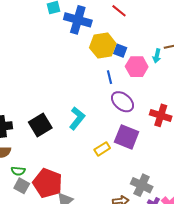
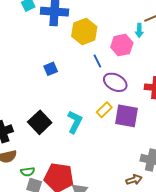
blue square: (120, 51) -> (51, 69), moved, turned -32
cyan L-shape: (77, 118) -> (75, 122), moved
yellow rectangle: (102, 149) -> (104, 110), moved

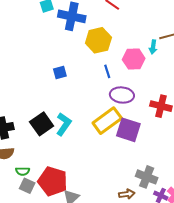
purple ellipse: (115, 82) -> (122, 95), turned -30
yellow rectangle: (104, 110) -> (107, 121), size x1.8
cyan L-shape: (75, 122) -> (64, 124), moved

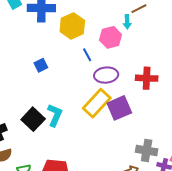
purple square: (128, 130) -> (119, 108), turned -30

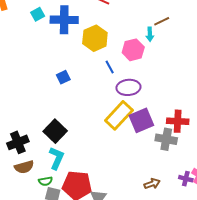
red cross: (147, 78) -> (178, 121), moved
cyan L-shape: (55, 115) -> (56, 158), moved
gray cross: (147, 151) -> (166, 139), moved

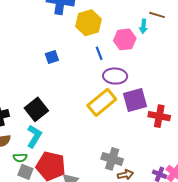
brown line: (162, 21) -> (157, 15), turned 35
purple square: (141, 120) -> (135, 100), moved
gray cross: (166, 139) -> (112, 159), moved

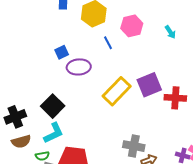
cyan arrow: (143, 26) -> (170, 32), moved, turned -32
purple ellipse: (115, 76) -> (79, 67), moved
cyan L-shape: (34, 136) -> (54, 133), turned 40

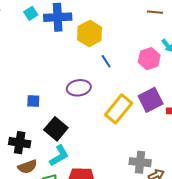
pink hexagon: (132, 26) -> (149, 59), moved
blue square: (62, 52) -> (33, 101), moved, turned 32
black cross: (15, 117) -> (20, 143), turned 35

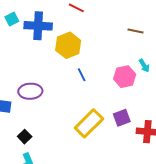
purple ellipse: (79, 88) -> (30, 91), moved
purple square: (151, 100) -> (122, 118), size x0.7
black square: (56, 129) -> (25, 137), size x0.6

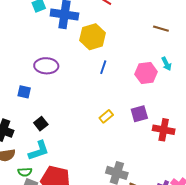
blue line: (82, 75) -> (103, 67), turned 40
purple ellipse: (30, 91) -> (46, 66), moved
yellow rectangle: (89, 123) -> (106, 116), size x0.5

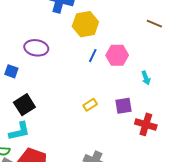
cyan arrow: (166, 64) -> (146, 78), moved
pink hexagon: (146, 73) -> (117, 55), moved
black square: (41, 124) -> (24, 105), size x1.5

